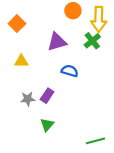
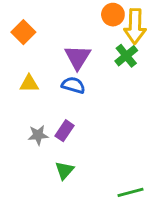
orange circle: (73, 11) -> (113, 15), moved
purple triangle: (57, 42) -> (78, 57), turned -42
blue semicircle: (70, 71) -> (73, 85), moved

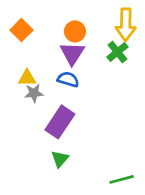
orange circle: (113, 15) -> (75, 31), moved
purple rectangle: (64, 131) -> (60, 122), size x1.6
gray star: (38, 135) -> (34, 93), moved

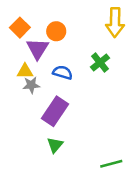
orange circle: (75, 31) -> (56, 31), moved
green cross: (117, 52) -> (100, 62), moved
purple triangle: (72, 53) -> (37, 49), moved

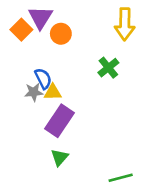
purple triangle: (37, 49) -> (40, 17), moved
yellow triangle: (25, 71) -> (53, 92), moved
blue semicircle: (62, 72) -> (43, 79), moved, turned 48

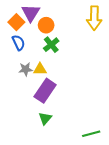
green cross: (108, 68) -> (51, 45), moved
blue semicircle: (43, 79) -> (18, 43), moved

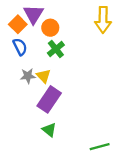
yellow triangle: (40, 69) -> (44, 76), turned 48
green triangle: (45, 118) -> (49, 130), turned -32

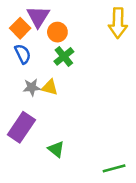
yellow triangle: (44, 76) -> (50, 87), turned -32
purple rectangle: (49, 99) -> (21, 127), moved

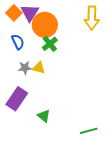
orange square: (20, 28) -> (14, 13), moved
orange circle: (57, 32) -> (45, 25), size x1.6

